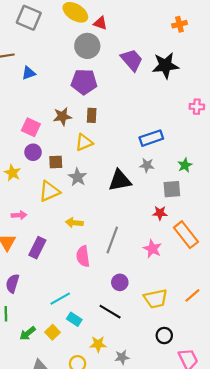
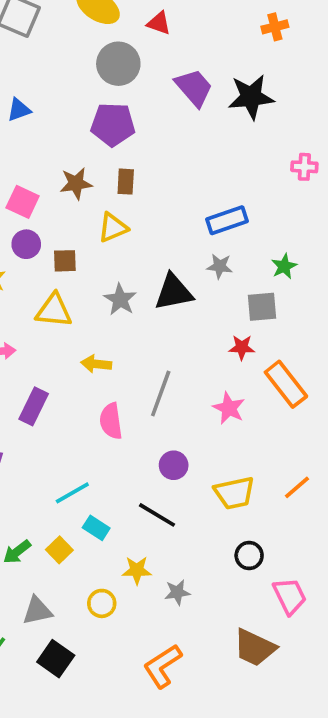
red triangle: (100, 23) -> (159, 23), moved
gray star: (78, 177) -> (120, 299), moved
yellow triangle: (49, 191) -> (54, 311), turned 30

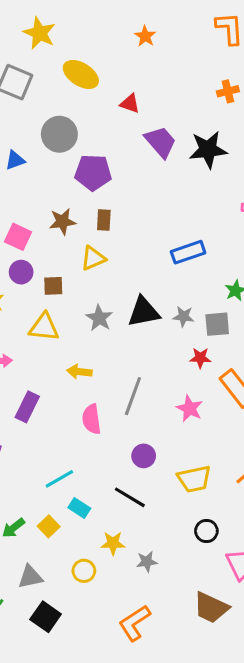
red triangle: (159, 23) -> (130, 104), moved
gray circle: (118, 64) -> (59, 134), moved
gray star: (220, 266) -> (183, 317), moved

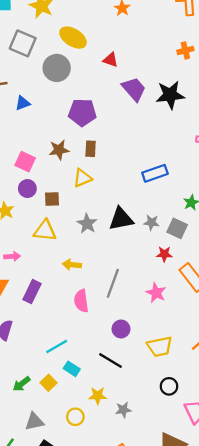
gray circle: (59, 134) -> (57, 68), moved
gray square: (217, 324) -> (177, 228), turned 30

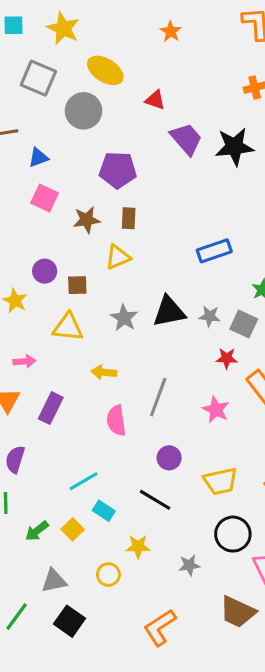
pink square: (25, 162) -> (45, 198), moved
black circle: (169, 386) -> (233, 534), size x1.5
gray star: (123, 410) -> (189, 565), moved

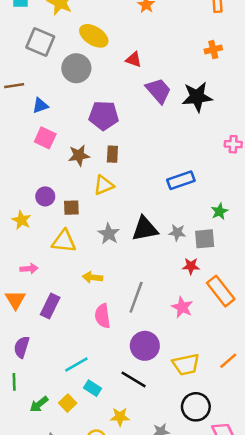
gray square: (244, 324) -> (205, 239), turned -30
purple circle: (169, 458) -> (145, 346), size x1.5

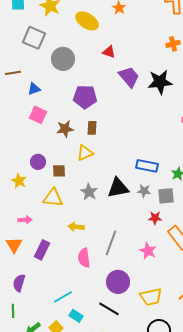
yellow ellipse: (94, 36) -> (87, 21), moved
blue rectangle: (181, 180) -> (147, 166), moved, turned 30

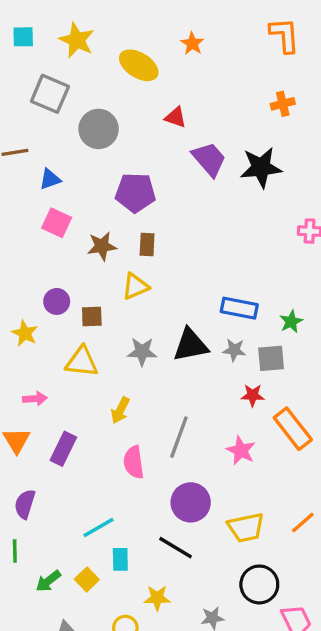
gray star: (89, 192) -> (142, 352), turned -30
yellow arrow: (76, 227) -> (120, 410), turned -70
cyan rectangle: (76, 316) -> (120, 559), turned 56

